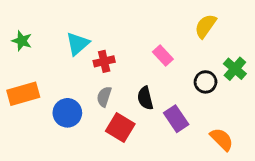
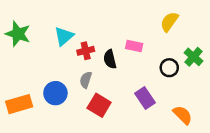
green star: (22, 41) -> (18, 34), size x1.5
pink rectangle: (163, 56) -> (134, 46), turned -35
orange rectangle: (23, 94) -> (19, 104), moved
black semicircle: (145, 98) -> (110, 59), moved

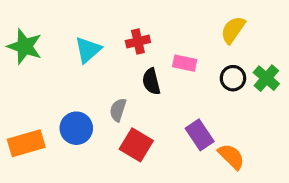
red cross: (86, 51) -> (138, 41), moved
black circle: (169, 68) -> (233, 78), moved
orange semicircle: (183, 115) -> (231, 157), moved

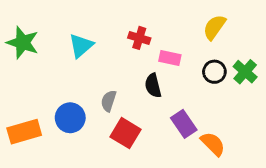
red cross: (138, 41) -> (139, 38), moved, turned 30
black semicircle: (151, 81) -> (153, 86), moved

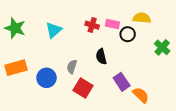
yellow semicircle: (214, 27) -> (142, 18), turned 60
pink rectangle: (170, 58) -> (112, 24), moved
black circle: (214, 72) -> (128, 34), moved
orange rectangle: (24, 132) -> (16, 68), moved

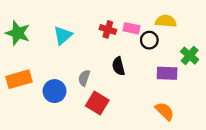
purple rectangle: (122, 82) -> (167, 73), moved, turned -54

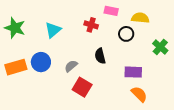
pink rectangle: (132, 28) -> (111, 11), moved
purple rectangle: (167, 73) -> (133, 72), moved
gray semicircle: (84, 78) -> (71, 66), turned 32
blue circle: (55, 91) -> (41, 62), moved

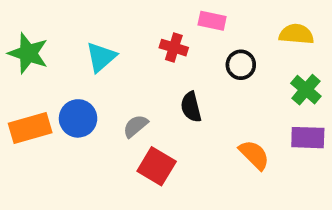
yellow semicircle: (140, 18) -> (296, 34), moved
purple rectangle: (133, 72) -> (308, 138), moved
orange semicircle: (139, 94) -> (254, 155), moved

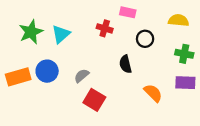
green star: (28, 53) -> (31, 32), moved, turned 30
green cross: (306, 90) -> (184, 54), turned -30
black semicircle: (191, 107) -> (125, 64), moved

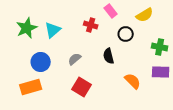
pink rectangle: (128, 12) -> (111, 11), turned 40
yellow semicircle: (178, 20) -> (145, 15), moved, turned 144
gray semicircle: (82, 76) -> (75, 59), moved
orange rectangle: (18, 77) -> (31, 87), moved

